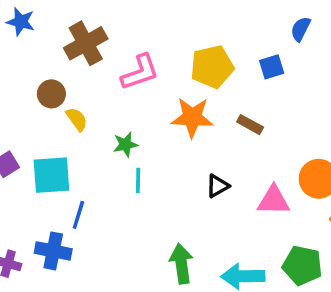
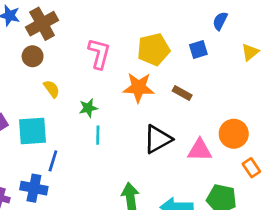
brown cross: (86, 43) -> (42, 24), moved
pink L-shape: (140, 72) -> (99, 54), turned -56
brown circle: (51, 94) -> (33, 56), moved
black triangle: (218, 186) -> (158, 139), size x1.6

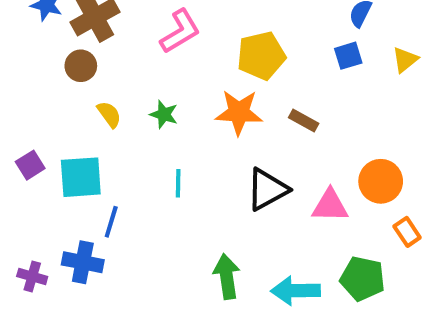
blue square: (198, 49) -> (348, 56), moved
pink L-shape: (99, 54) -> (180, 31), moved, turned 44
green star: (88, 108) -> (164, 114), moved, turned 30

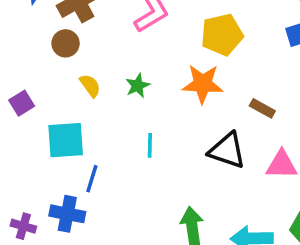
green star: (164, 114) -> (138, 86), turned 30
brown rectangle: (304, 120) -> (262, 108), moved
purple square: (30, 165) -> (22, 103), moved
black triangle: (267, 189) -> (227, 151), turned 48

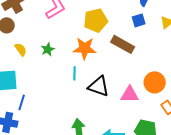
brown rectangle: (262, 108) -> (123, 44), moved, size x1.6
cyan line: (150, 145) -> (75, 73), moved

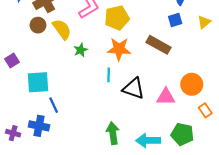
yellow pentagon: (96, 20) -> (117, 18), moved
yellow semicircle: (21, 49) -> (62, 29), moved, size x1.5
blue line: (22, 102) -> (54, 105), turned -42

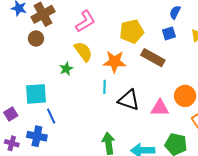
yellow pentagon: (117, 18) -> (132, 31), moved
yellow semicircle: (62, 29) -> (83, 52), moved
green star: (81, 50) -> (66, 69), moved
purple square: (12, 60) -> (11, 114), moved

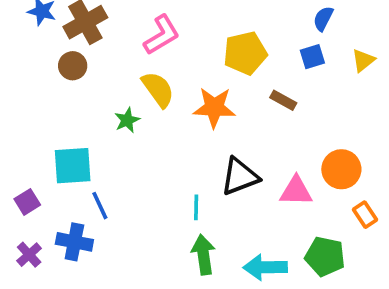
brown rectangle: (153, 58) -> (283, 100), size x0.6
cyan line: (104, 87) -> (196, 207), moved
black triangle: (129, 100) -> (240, 177), turned -40
purple cross: (12, 143) -> (29, 255), turned 32

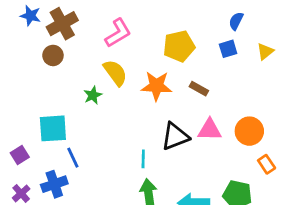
brown rectangle: (283, 100) -> (199, 89), moved
pink triangle: (296, 191) -> (210, 130), moved
blue cross: (74, 242) -> (54, 184), turned -30

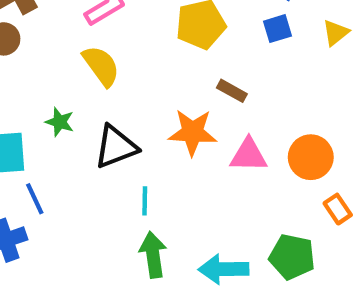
orange star: (156, 86) -> (192, 132), moved
green star: (93, 95) -> (60, 122), moved, turned -30
black triangle: (175, 136) -> (116, 147), moved

